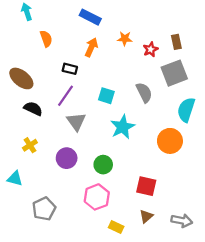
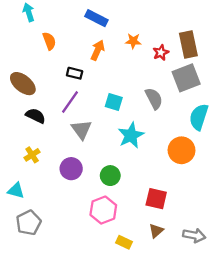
brown rectangle: (176, 42) -> (188, 44), size x1.6
gray pentagon: (44, 209) -> (29, 223), moved

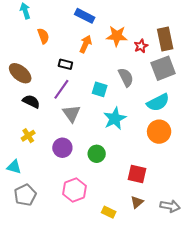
orange star: (133, 41) -> (117, 36), size x1.5
gray semicircle: (154, 99) -> (126, 77), moved
cyan semicircle: (199, 117) -> (158, 102), moved, turned -135
pink hexagon: (103, 210) -> (74, 190), moved

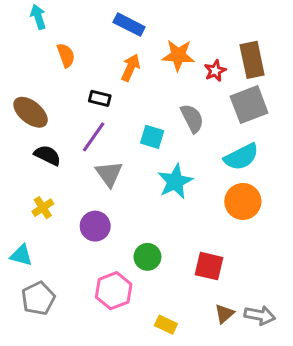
green circle: (97, 154) -> (147, 257), moved
brown triangle: (137, 202) -> (224, 314), moved

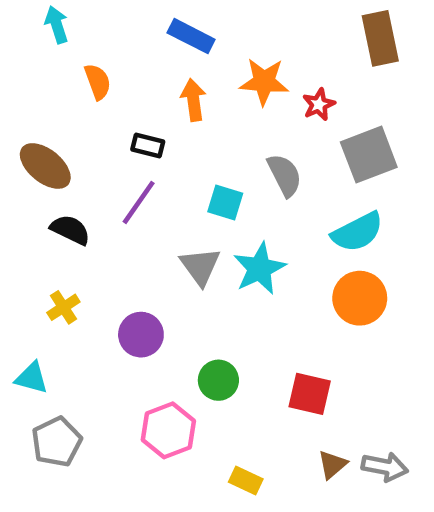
brown rectangle: (252, 60) -> (380, 38), moved
orange arrow: (131, 68) -> (193, 100), turned -32
gray triangle: (109, 174) -> (200, 266), moved

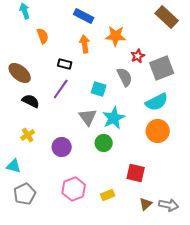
brown rectangle: (380, 38) -> (167, 17), turned -35
red star: (319, 104) -> (138, 56), moved
green circle: (218, 380) -> (104, 143), moved
yellow rectangle: (246, 480) -> (108, 195), moved, turned -48

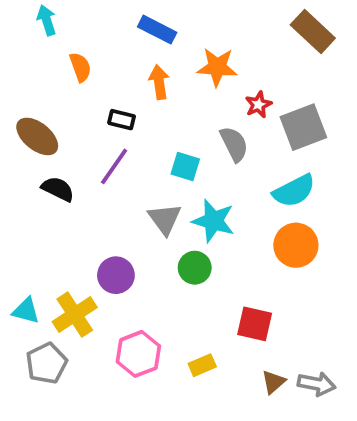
cyan star: (114, 118) -> (213, 221), turned -30
yellow cross: (28, 135) -> (75, 315), moved, size x1.6

